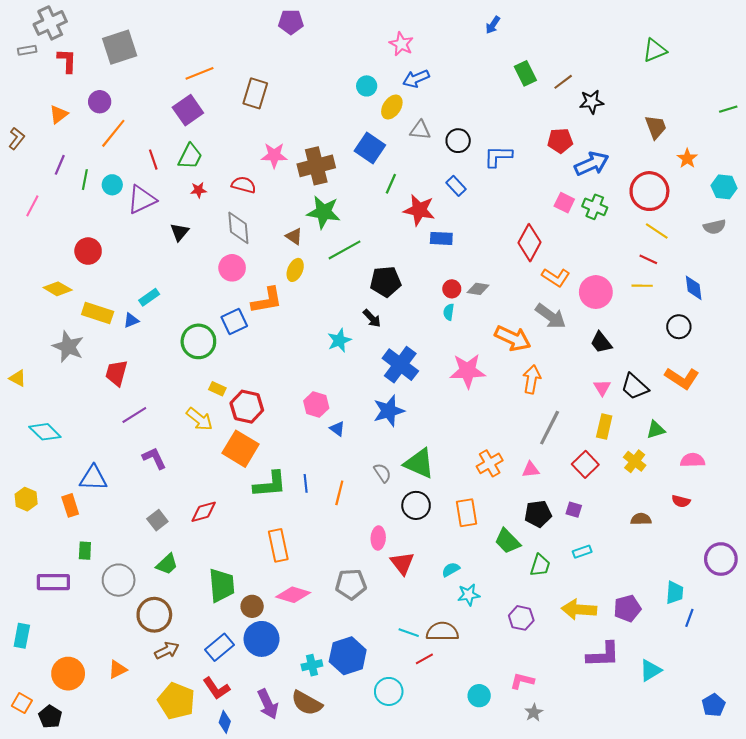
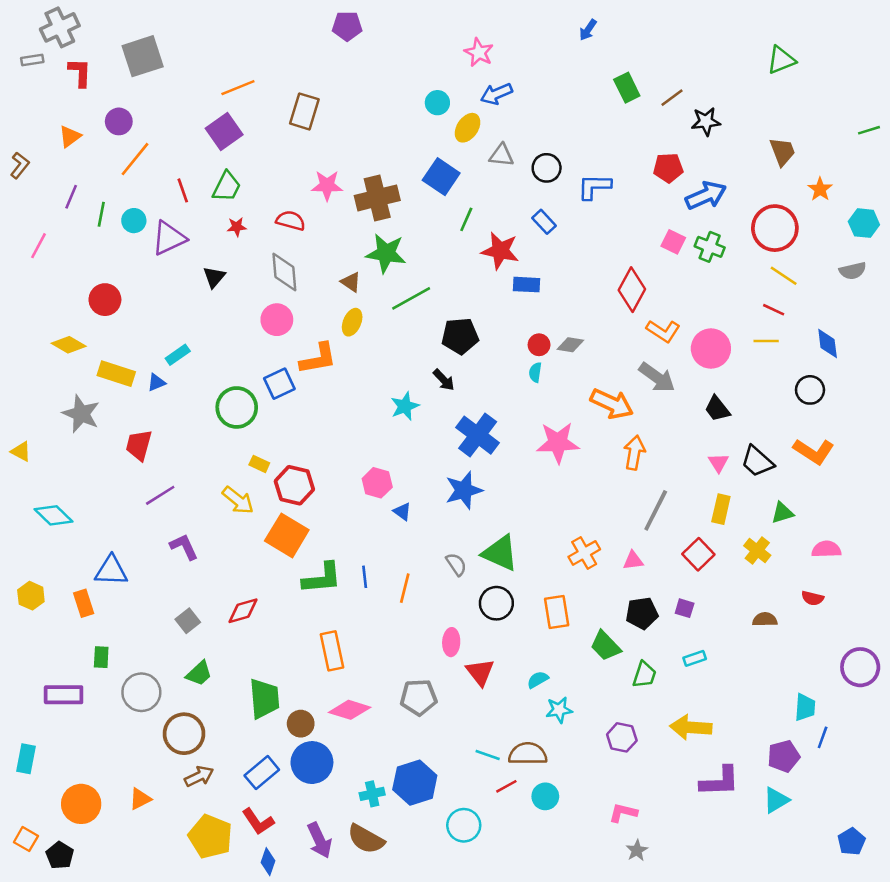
purple pentagon: (627, 608) -> (784, 756), moved
cyan circle: (479, 696) -> (545, 796), moved

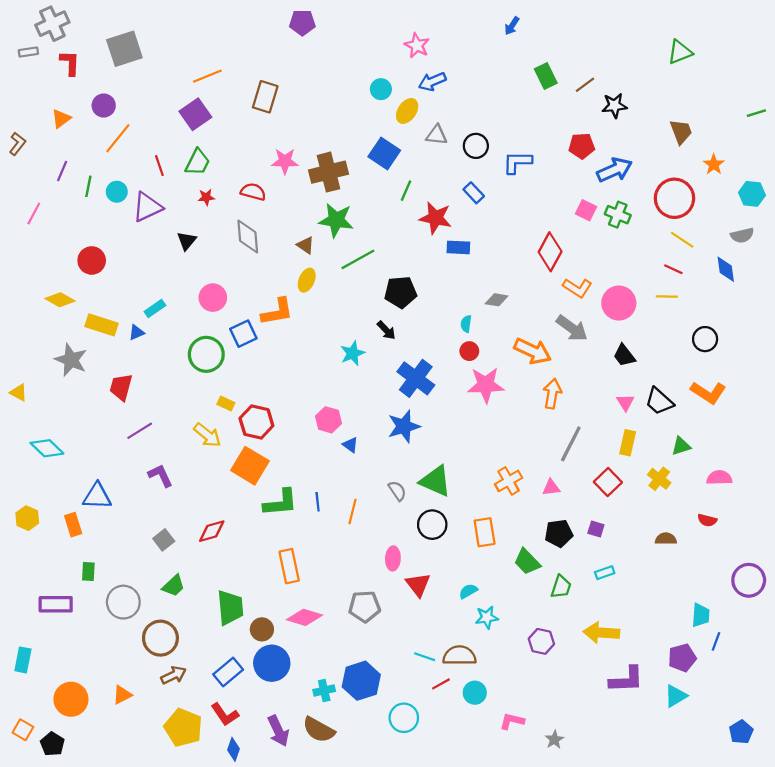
pink circle: (277, 320) -> (213, 298), moved
blue diamond: (828, 344) -> (726, 269), moved
red circle: (539, 345) -> (469, 351), moved
pink L-shape: (623, 813) -> (512, 721), moved

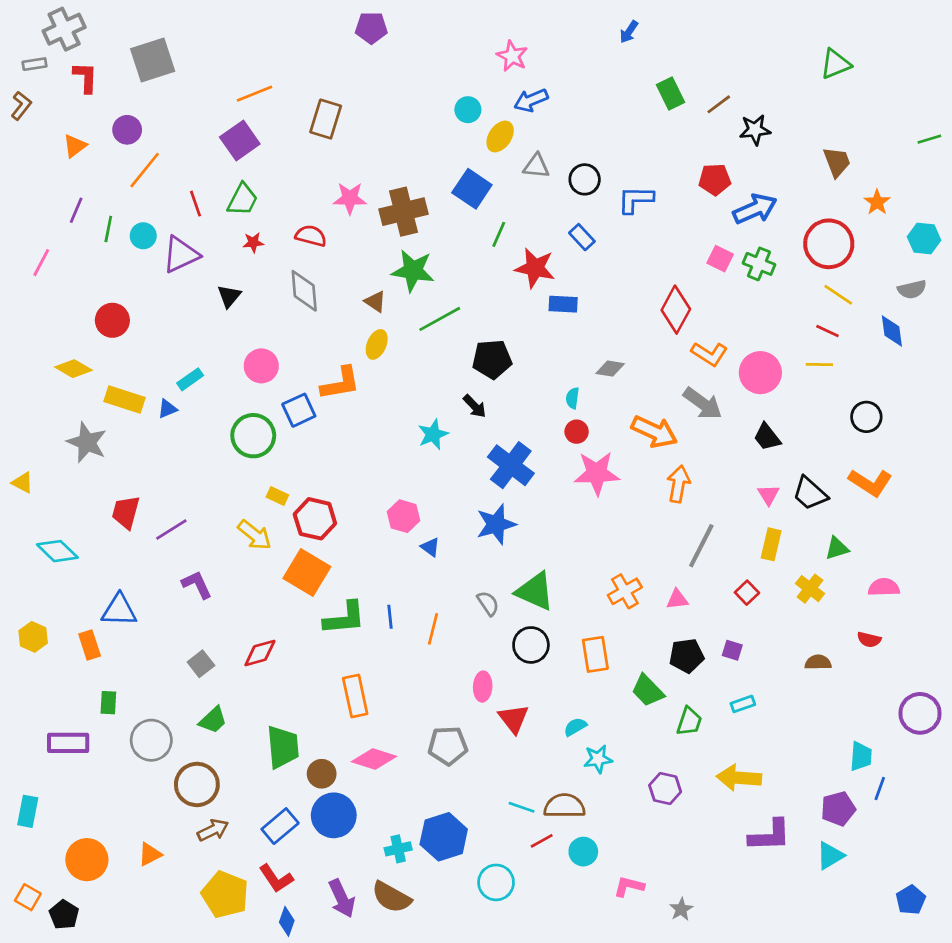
brown L-shape: (17, 144) -> (21, 106), moved
red trapezoid: (121, 387) -> (126, 512), moved
red square: (608, 482) -> (747, 593), size x0.7

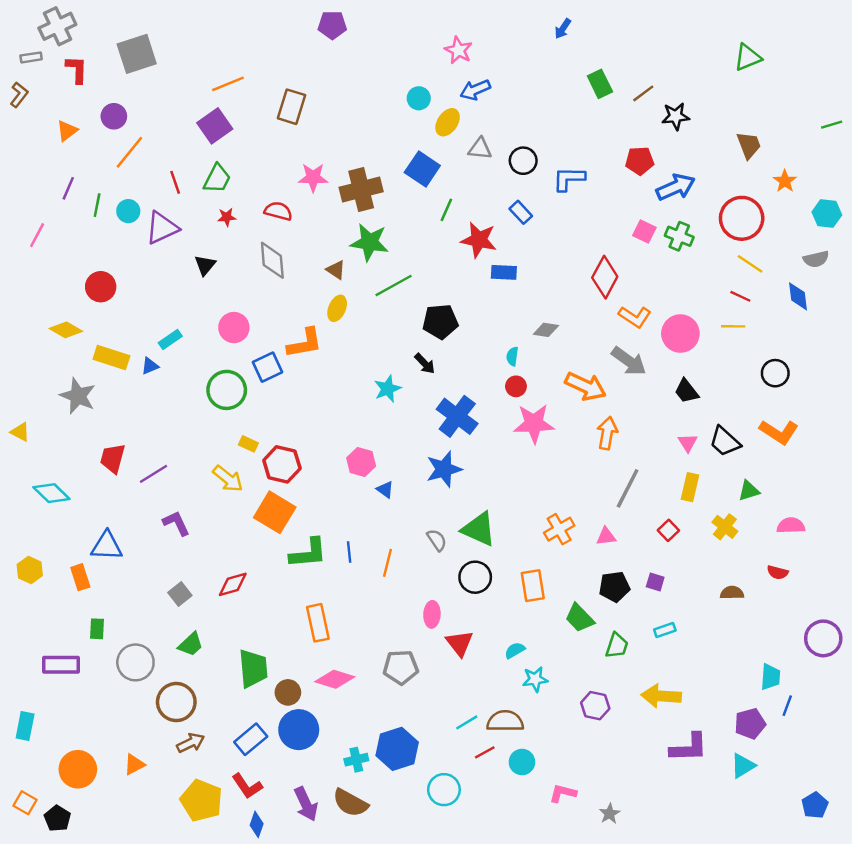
cyan line: (522, 807) -> (467, 722), turned -50

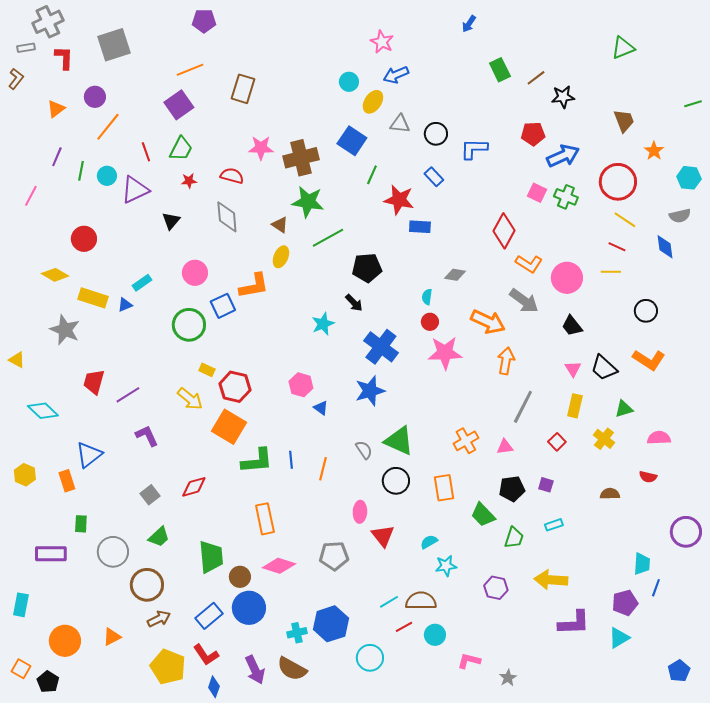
purple pentagon: (332, 25) -> (204, 21), moved
blue triangle: (107, 546) -> (89, 455), turned -40

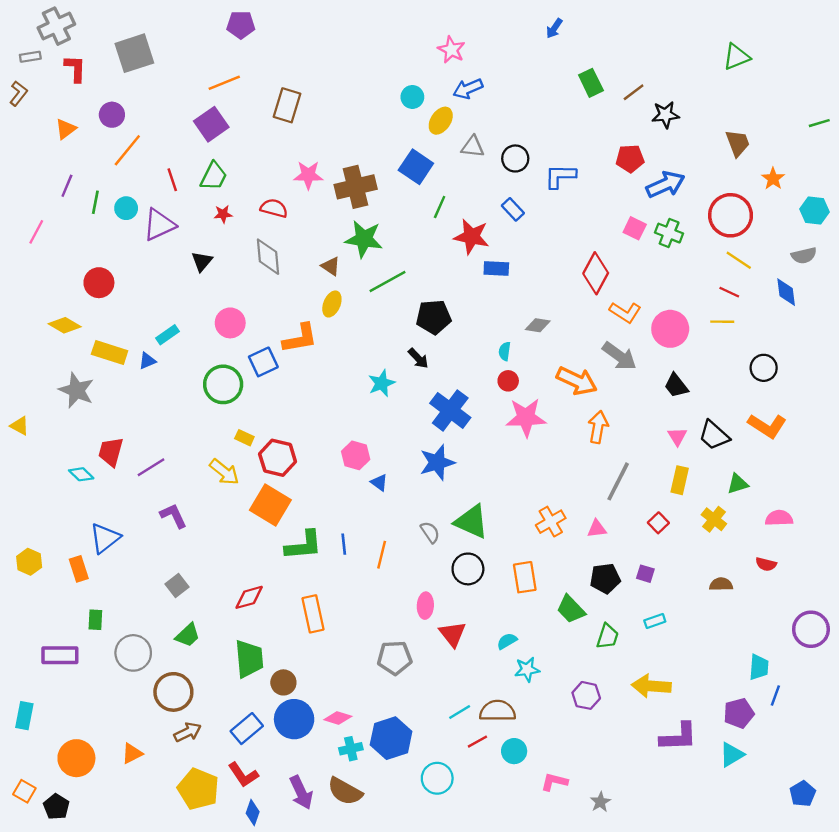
cyan diamond: (43, 411) -> (81, 474), moved, size x0.7
red diamond: (194, 487) -> (249, 597), moved
pink diamond: (279, 566) -> (338, 718), moved, size x0.7

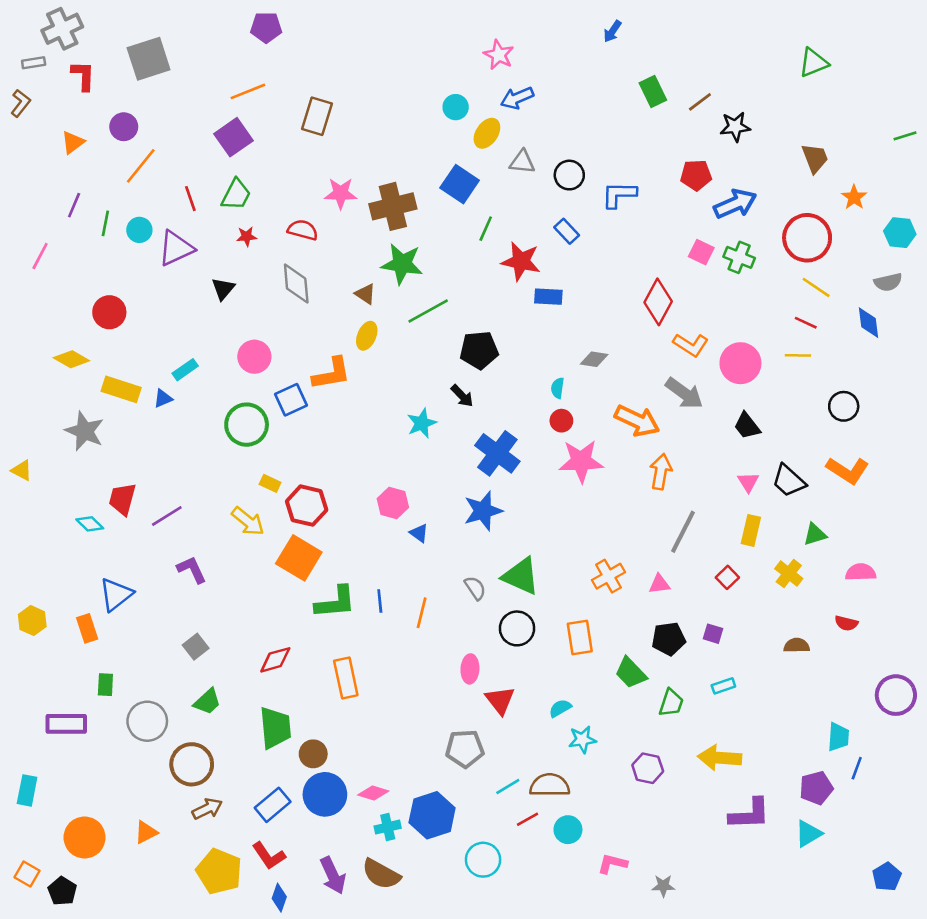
gray pentagon: (395, 658) -> (465, 749), moved
gray star: (600, 802) -> (663, 886), turned 30

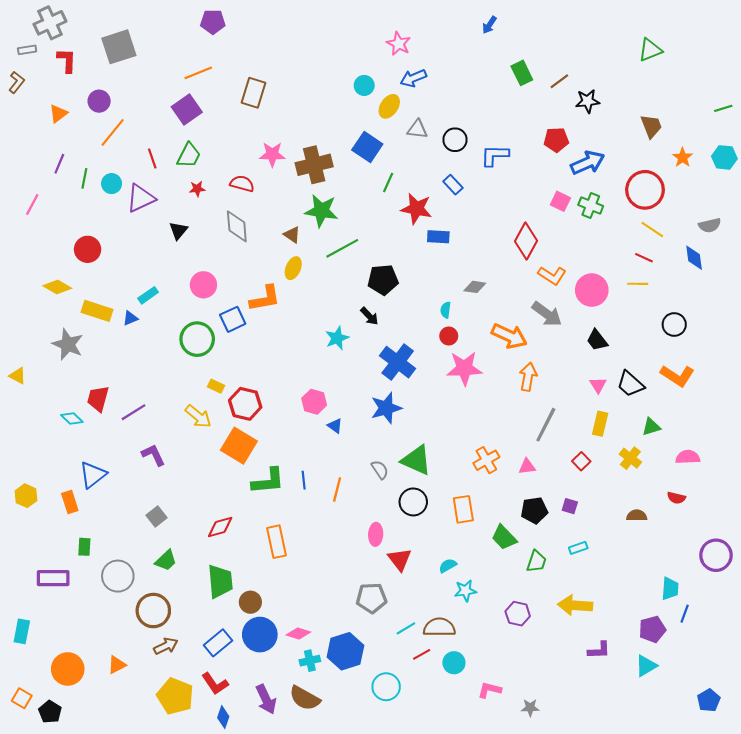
cyan hexagon: (900, 233) -> (724, 157), moved
purple L-shape: (750, 814) -> (599, 650), size x0.7

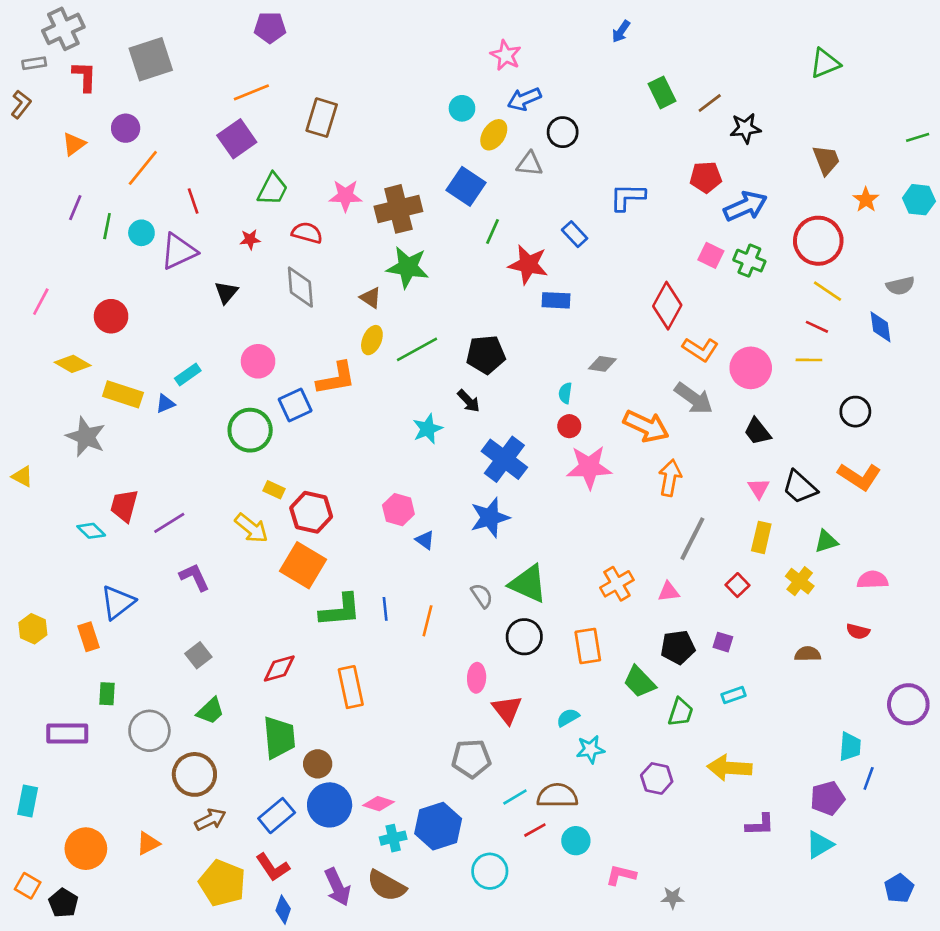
black circle: (455, 140) -> (563, 132), moved
green trapezoid: (189, 155) -> (273, 189), moved
pink line: (32, 204) -> (41, 302), moved
green line: (342, 248) -> (417, 349), moved

